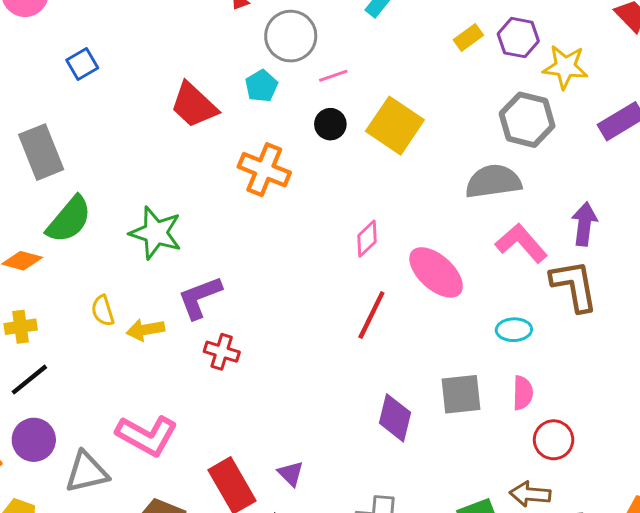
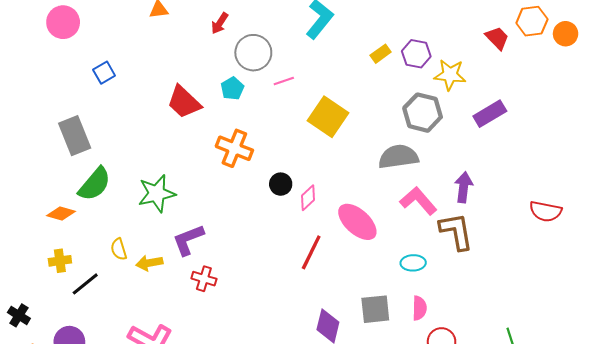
black circle: (330, 124) -> (281, 184), moved
green star: (156, 233) -> (157, 194), turned -30
black line: (29, 380) -> (85, 284), moved

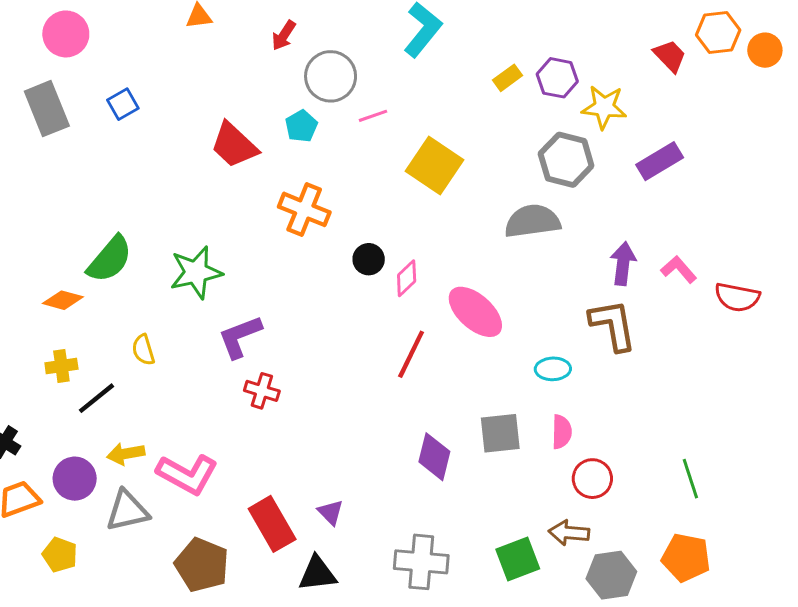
gray rectangle: (75, 136) -> (47, 109), moved
pink L-shape: (418, 201) -> (679, 269), moved, size x0.7
yellow arrow: (149, 263) -> (126, 454), moved

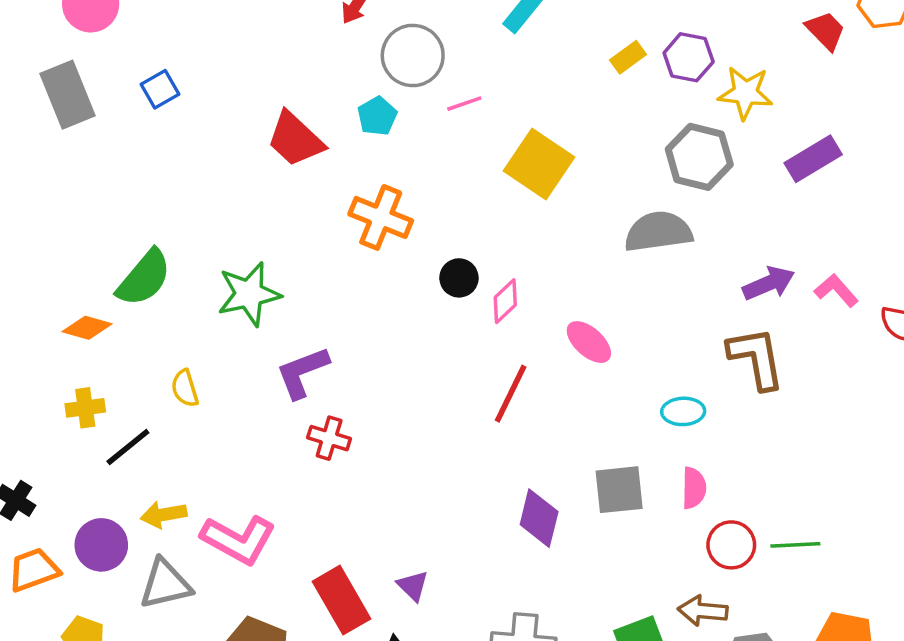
purple arrow: (623, 264) -> (769, 283), turned 60
pink ellipse: (475, 312) -> (589, 342), size x0.7
green line: (690, 479) -> (795, 545), moved, turned -75

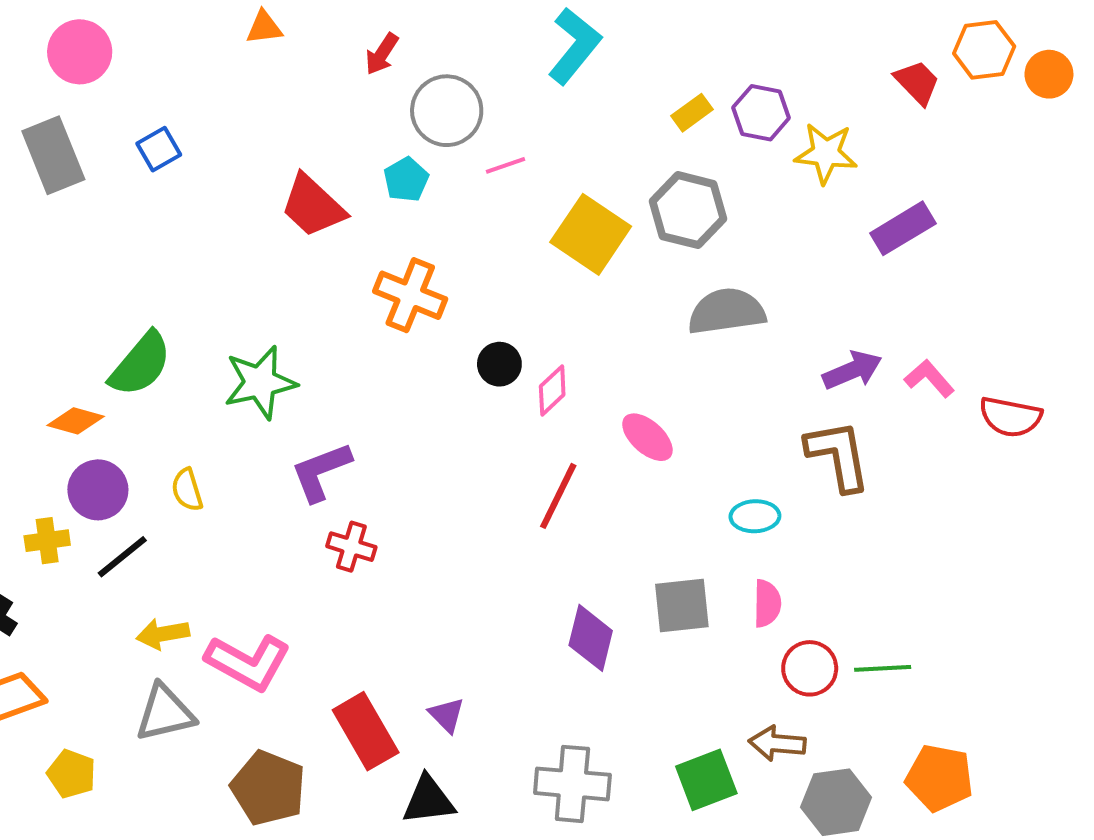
gray hexagon: (699, 157) -> (688, 210), moved
yellow cross: (85, 408) -> (47, 541), moved
purple circle: (101, 545) -> (98, 490), moved

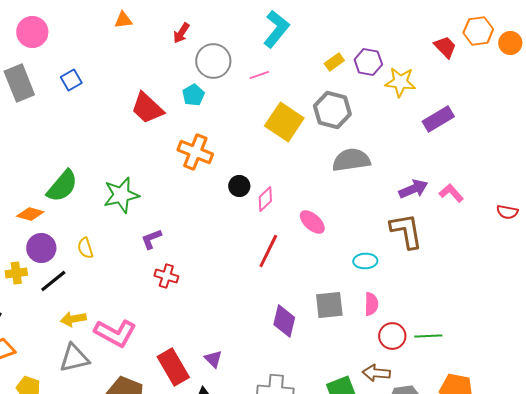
pink line: (506, 165) -> (259, 75), moved
red semicircle: (1010, 417) -> (507, 212), moved, size x0.7
purple L-shape: (321, 472) -> (151, 239), size x0.7

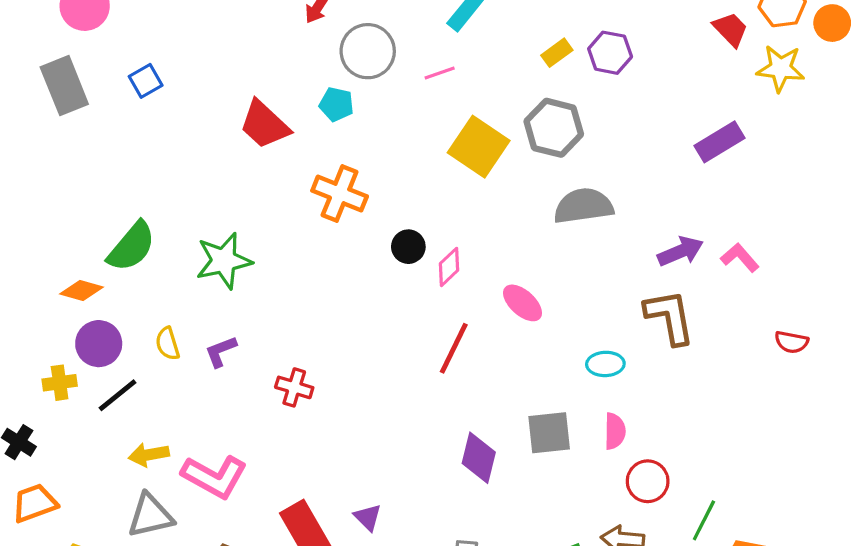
yellow star: (400, 82) -> (781, 68), moved
cyan pentagon: (193, 95) -> (336, 104), turned -30
red semicircle: (507, 212) -> (792, 342), moved
purple L-shape: (151, 239) -> (221, 351), moved
green line: (428, 336) -> (704, 520), moved, turned -60

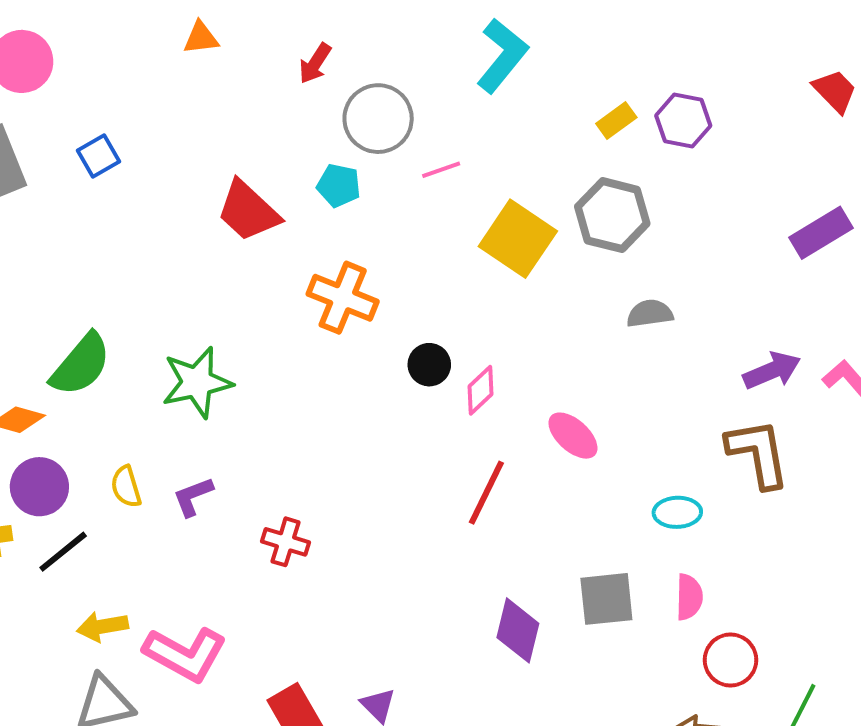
pink line: (440, 73) -> (441, 170), moved
gray semicircle: (584, 206) -> (650, 313), size x0.6

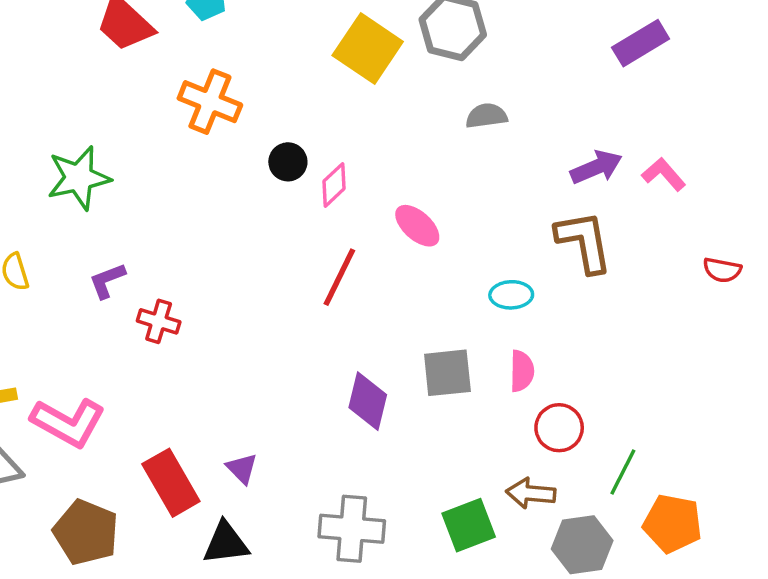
purple L-shape: (193, 497) -> (107, 281), moved

